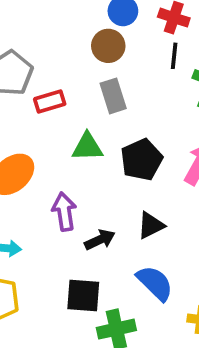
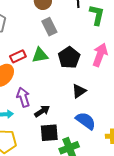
red rectangle: (50, 101) -> (18, 56), moved
purple arrow: (64, 212) -> (23, 97), moved
black arrow: (100, 240) -> (42, 111), moved

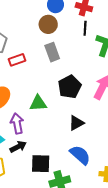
green triangle: (40, 55) -> (38, 103), moved
red rectangle: (18, 56) -> (17, 60), moved
black arrow: (42, 111) -> (18, 147), moved

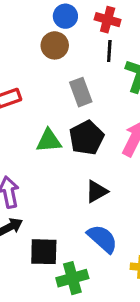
gray rectangle: (52, 52) -> (81, 92), moved
green triangle: (38, 103) -> (49, 141), moved

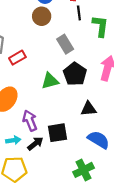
black triangle: (97, 191) -> (89, 109), turned 35
black square: (44, 252) -> (58, 133), moved

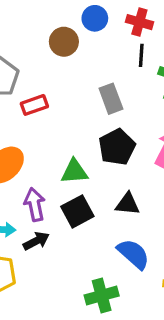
brown circle: (42, 16) -> (64, 42), moved
green triangle: (50, 81) -> (74, 172), moved
black square: (58, 133) -> (77, 211), moved, turned -30

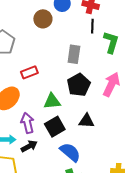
gray rectangle: (111, 99) -> (74, 54), turned 30
red rectangle: (34, 105) -> (29, 72), moved
blue semicircle: (133, 254) -> (70, 152), moved

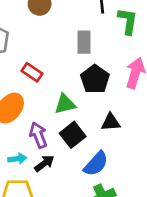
red rectangle: (29, 72) -> (32, 72), turned 63
blue semicircle: (70, 152) -> (96, 164), turned 100

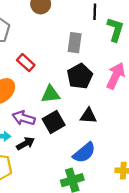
purple arrow: (38, 135) -> (24, 118), turned -60
blue semicircle: (96, 164) -> (84, 153), moved

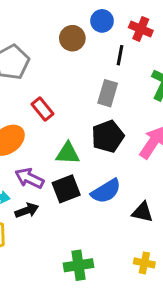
black line: (95, 12) -> (120, 55), moved
black triangle: (88, 116) -> (143, 212), moved
blue semicircle: (84, 153) -> (106, 191), moved

